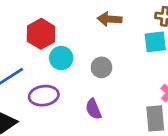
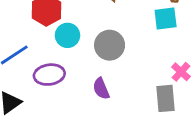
gray circle: (102, 67) -> (110, 45), size x1.4

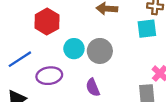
cyan circle: (67, 35) -> (74, 49), moved

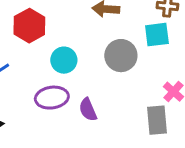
gray circle: (100, 51) -> (121, 56), moved
purple ellipse: (49, 76) -> (52, 98), moved

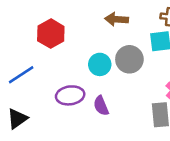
cyan circle: (64, 60) -> (100, 64), moved

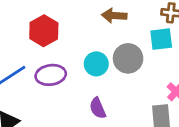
purple ellipse: (70, 95) -> (51, 75), moved

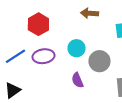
gray circle: (128, 58) -> (99, 61), moved

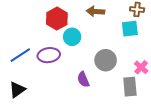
red hexagon: (38, 24) -> (57, 19), moved
cyan circle: (76, 48) -> (72, 37), moved

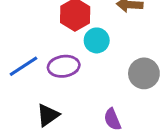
purple semicircle: (83, 79) -> (112, 119), moved
black triangle: (17, 90) -> (48, 115), moved

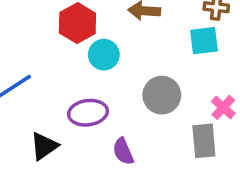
purple ellipse: (64, 66) -> (88, 113), moved

